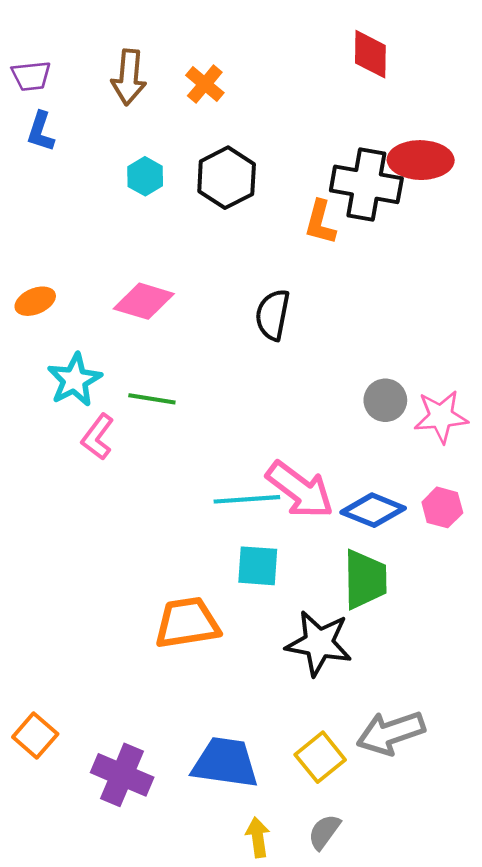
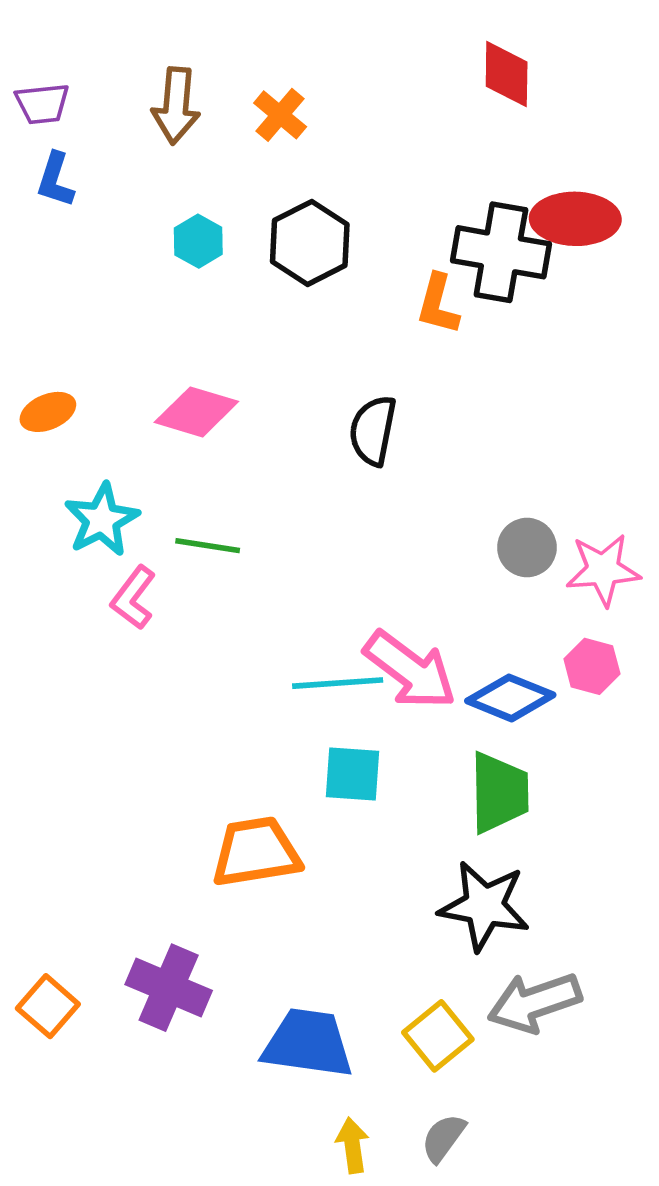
pink hexagon: (442, 507) -> (592, 666), moved
black star: (319, 643) -> (484, 906), moved
purple cross: (122, 775) -> (169, 988), moved

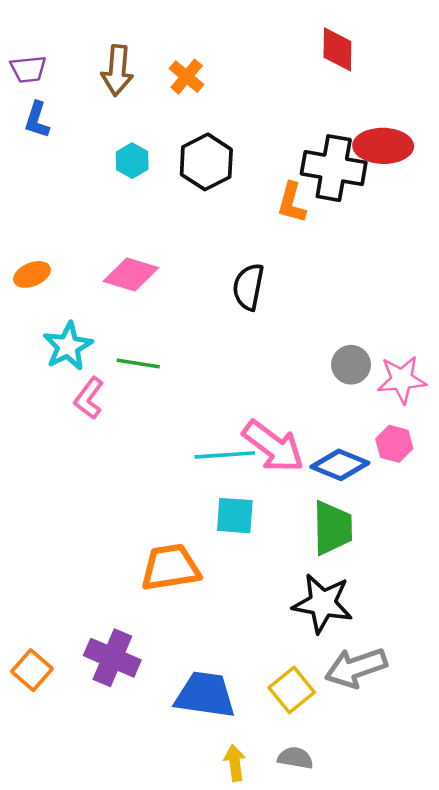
gray semicircle: (443, 1138) -> (295, 758), turned 64

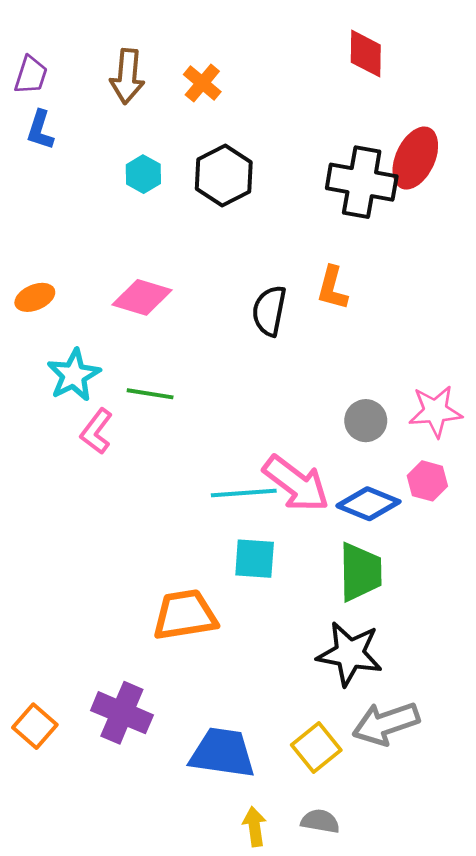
purple trapezoid: (28, 69) -> (31, 75), turned -66
red ellipse: (383, 146) -> (415, 158), turned -66
orange L-shape: (292, 203) -> (332, 288), moved
gray circle: (351, 365) -> (366, 421), moved

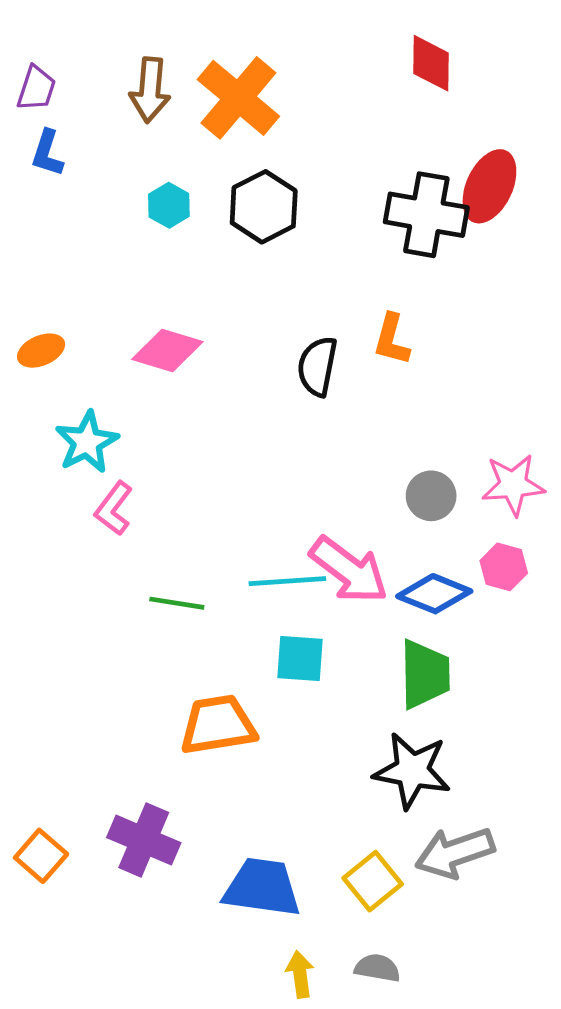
orange cross: (202, 83) -> (238, 98), size x1.8
green line: (150, 394) -> (177, 603), moved

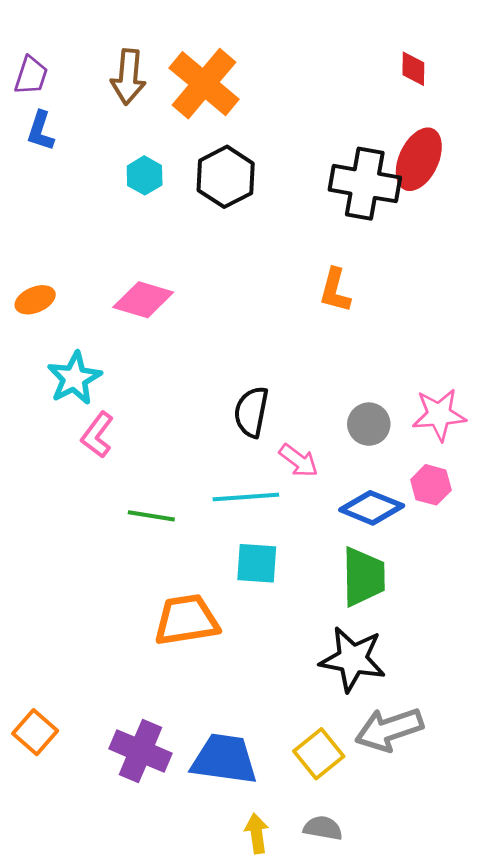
red diamond: (431, 63) -> (413, 69), moved, size x0.7
black semicircle: (317, 366) -> (251, 412), moved
pink arrow: (349, 570) -> (299, 461), moved, size x0.6
purple cross: (144, 840) -> (140, 751), moved

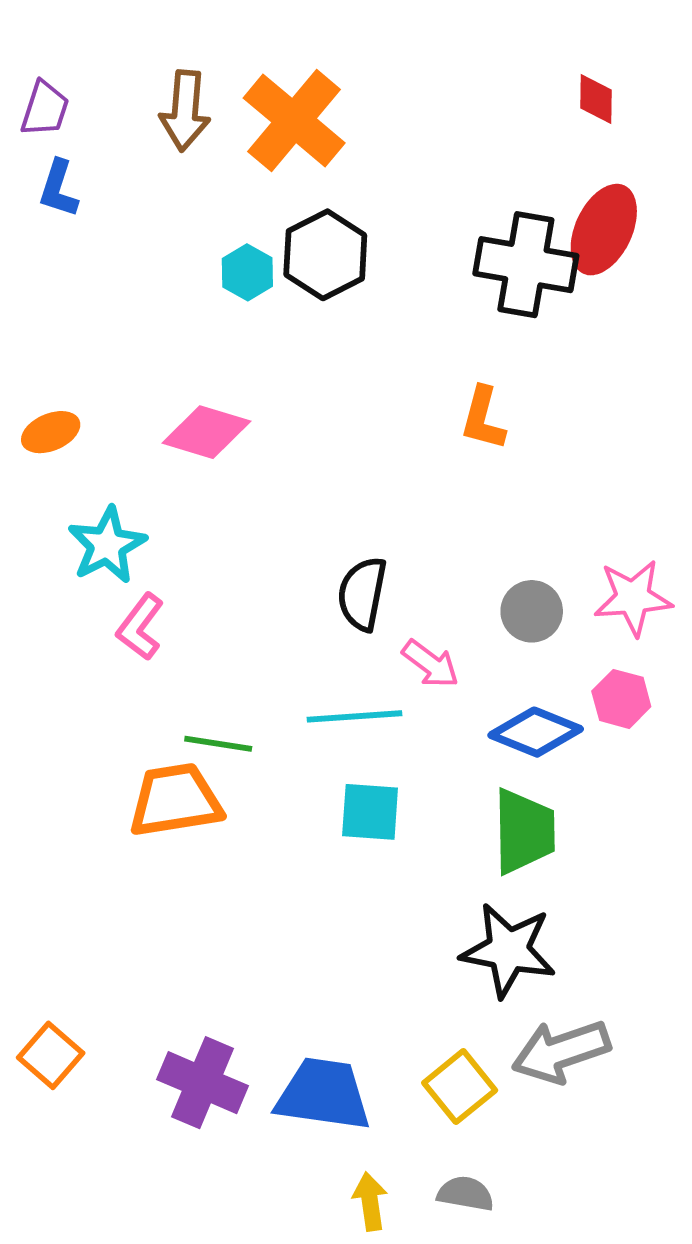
cyan hexagon: (145, 175) -> (247, 272), moved
orange trapezoid: (186, 620) -> (175, 800), moved

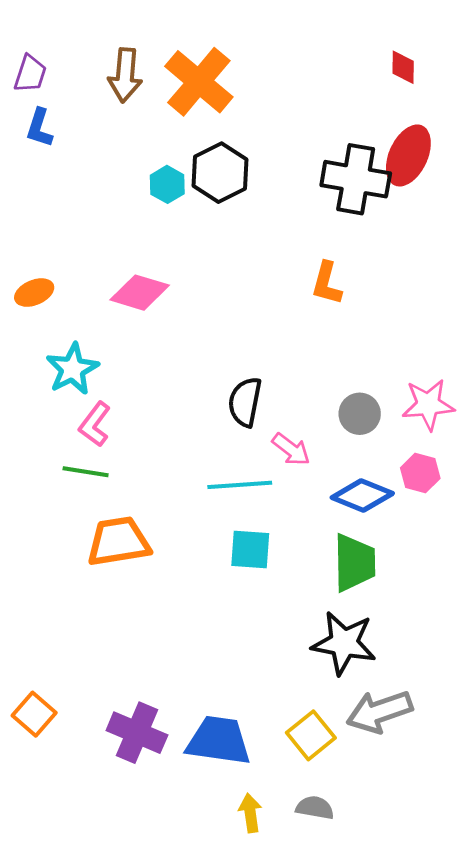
green line: (218, 744) -> (86, 472), moved

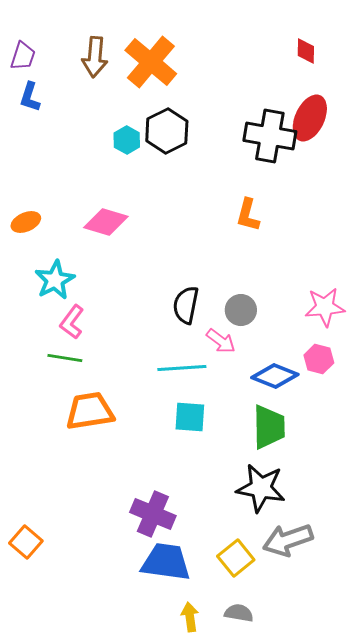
gray circle: (360, 414) -> (241, 310), moved
purple cross: (137, 733) -> (153, 514), moved

